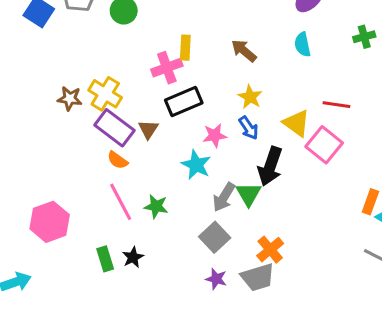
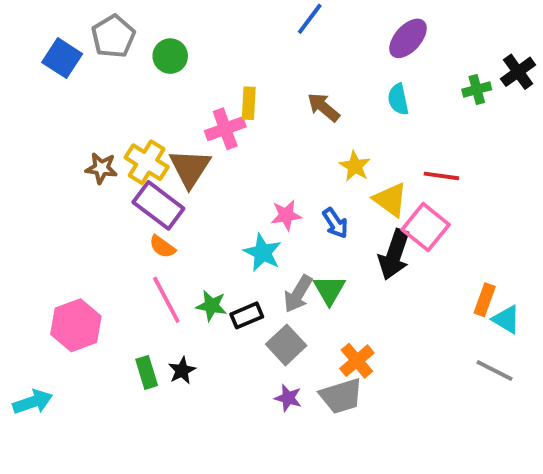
yellow star: (250, 97) -> (355, 166), moved
black rectangle: (184, 102) -> (247, 315), moved, size x0.7
blue arrow: (249, 128) -> (335, 223), moved
brown triangle: (148, 129) -> (190, 168), moved, size x1.6
black arrow: (270, 166) -> (394, 255), moved

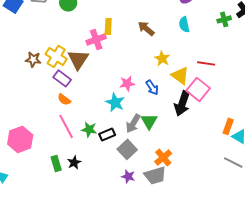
purple rectangle: (158, 205) -> (62, 78), size x0.7

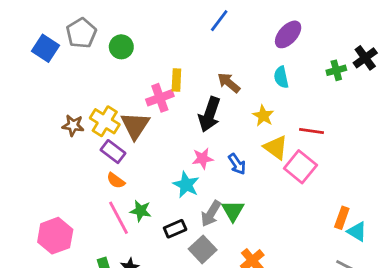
yellow star: (162, 58) -> (263, 116), moved
black arrow: (182, 103) -> (209, 114), moved
green star: (89, 129) -> (141, 211), moved

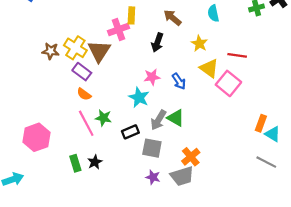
black arrow: (209, 114) -> (157, 42), size x0.7
green triangle: (233, 211) -> (176, 118), turned -30
gray square: (203, 249) -> (152, 148), turned -36

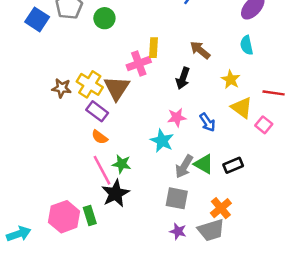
pink square: (228, 83) -> (264, 125), size x0.6
black rectangle: (130, 132) -> (233, 165), moved
pink hexagon: (37, 137) -> (64, 217), moved
black star: (95, 162) -> (116, 193), moved, size x1.6

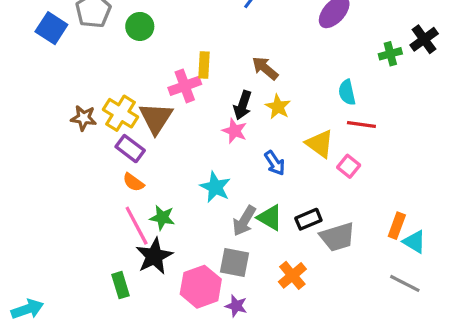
cyan semicircle: (247, 45) -> (347, 92), moved
yellow star: (231, 79) -> (278, 107), moved
pink star: (177, 117) -> (235, 131), moved, turned 30
pink hexagon: (64, 217) -> (201, 287), moved
gray trapezoid: (211, 230) -> (337, 237), moved

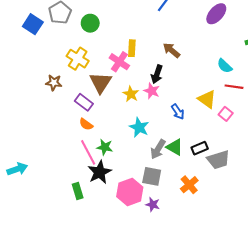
pink cross: (185, 86) -> (119, 62), turned -36
cyan semicircle: (347, 92) -> (225, 66), turned -35
yellow star: (278, 107) -> (131, 94), moved
yellow cross: (121, 113) -> (78, 59), moved
cyan arrow: (27, 309) -> (17, 169), moved

